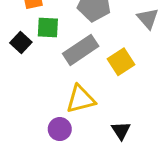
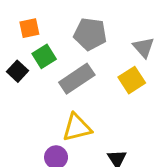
green square: (48, 28) -> (44, 56), turned -35
yellow square: (121, 62) -> (132, 80), moved

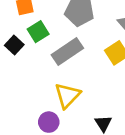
yellow triangle: (77, 128) -> (67, 95), turned -32

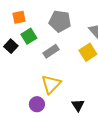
gray rectangle: (67, 52) -> (51, 51), size x0.7

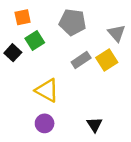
gray rectangle: (51, 51) -> (81, 60), moved
yellow triangle: (51, 84) -> (47, 90), moved, turned -45

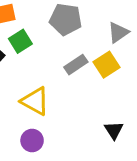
gray triangle: (116, 33) -> (118, 33), turned 36
black triangle: (95, 125) -> (114, 130), moved

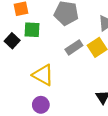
green square: (20, 41) -> (32, 30), turned 35

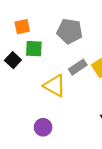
yellow triangle: (43, 75) -> (55, 86), moved

